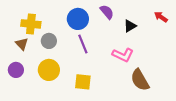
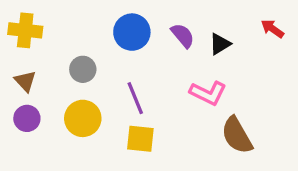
purple semicircle: (107, 12) -> (183, 35), moved
yellow cross: (31, 24) -> (25, 30), moved
brown triangle: (22, 44) -> (25, 81), moved
purple line: (83, 44) -> (135, 98), moved

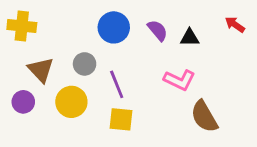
black triangle: (220, 44) -> (190, 38), turned 30
gray circle: (83, 69) -> (85, 64), moved
brown triangle: (25, 81) -> (41, 70), moved, size x1.4

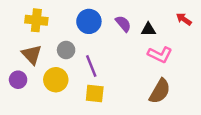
yellow cross: (22, 26) -> (36, 20), moved
pink L-shape: (179, 80) -> (160, 55), moved
brown semicircle: (204, 116) -> (160, 91), turned -120

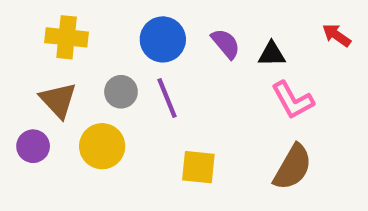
pink L-shape: (160, 55) -> (293, 100), turned 35
purple line: (91, 66) -> (167, 98), moved
yellow square: (95, 93) -> (198, 167), moved

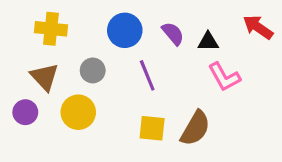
red arrow: (337, 35) -> (258, 27), size x1.4
purple line: (167, 98) -> (147, 75), moved
brown semicircle: (293, 167) -> (195, 128), moved

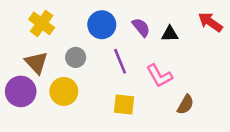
yellow cross: (51, 29) -> (42, 23), turned 30
pink L-shape: (224, 77) -> (159, 76), moved
purple circle: (25, 112) -> (21, 91), size x1.5
brown semicircle: (195, 128) -> (185, 105), moved, size x0.7

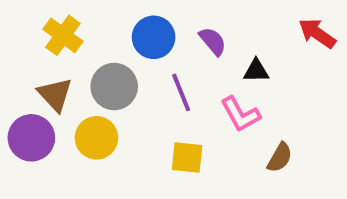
black triangle: (170, 34) -> (256, 71), moved
gray circle: (76, 57) -> (114, 87), size x1.5

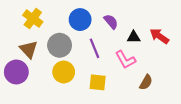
red arrow: (317, 33) -> (159, 36), moved
yellow circle: (96, 138) -> (64, 72), moved

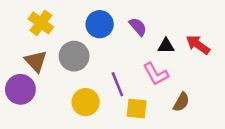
purple line: (95, 48) -> (117, 84), moved
yellow circle: (64, 72) -> (86, 102), moved
yellow square: (98, 82) -> (137, 108), moved

